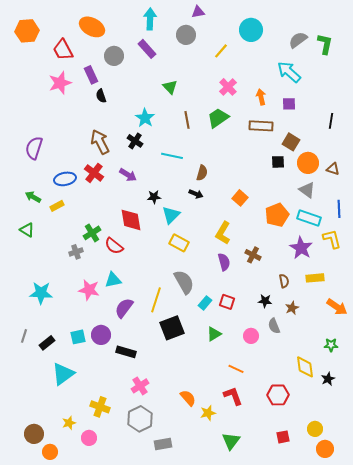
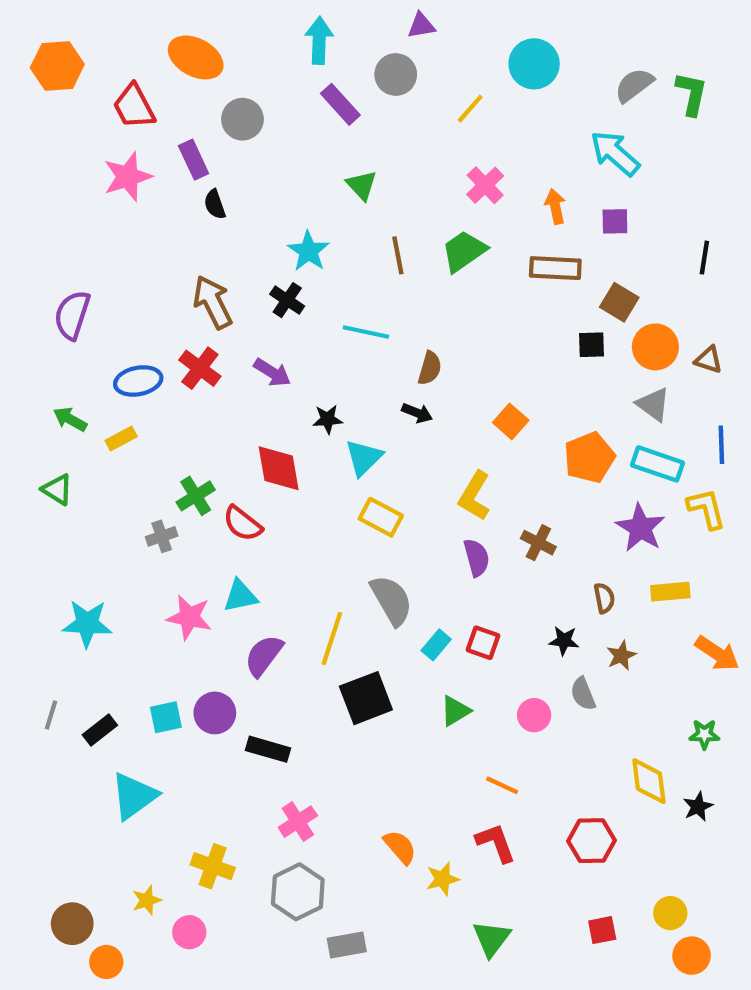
purple rectangle: (147, 49) -> (340, 104), moved

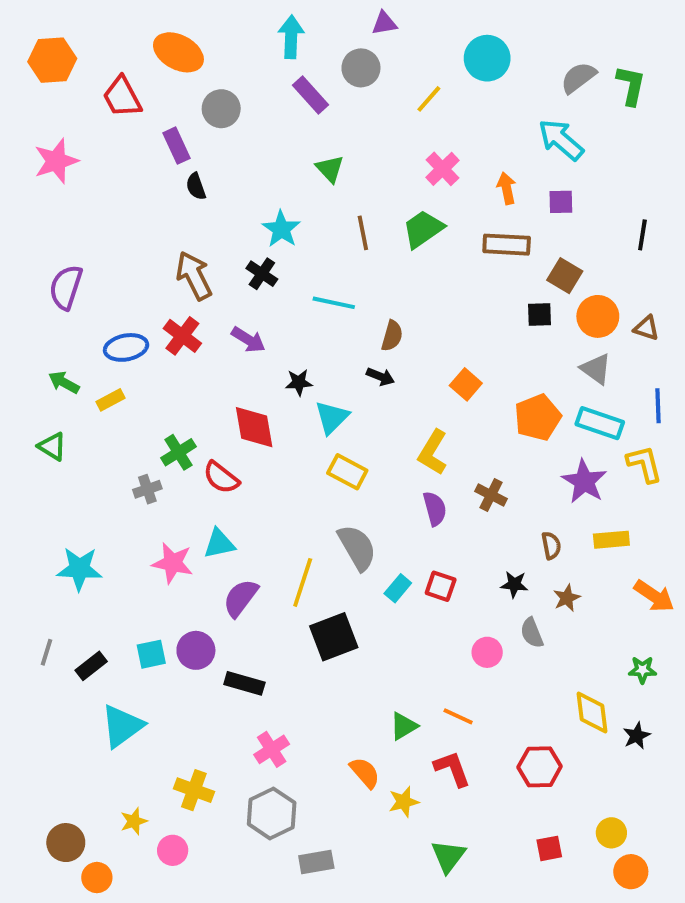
pink star: (128, 177) -> (56, 161), moved
green triangle: (455, 711) -> (404, 726), moved

